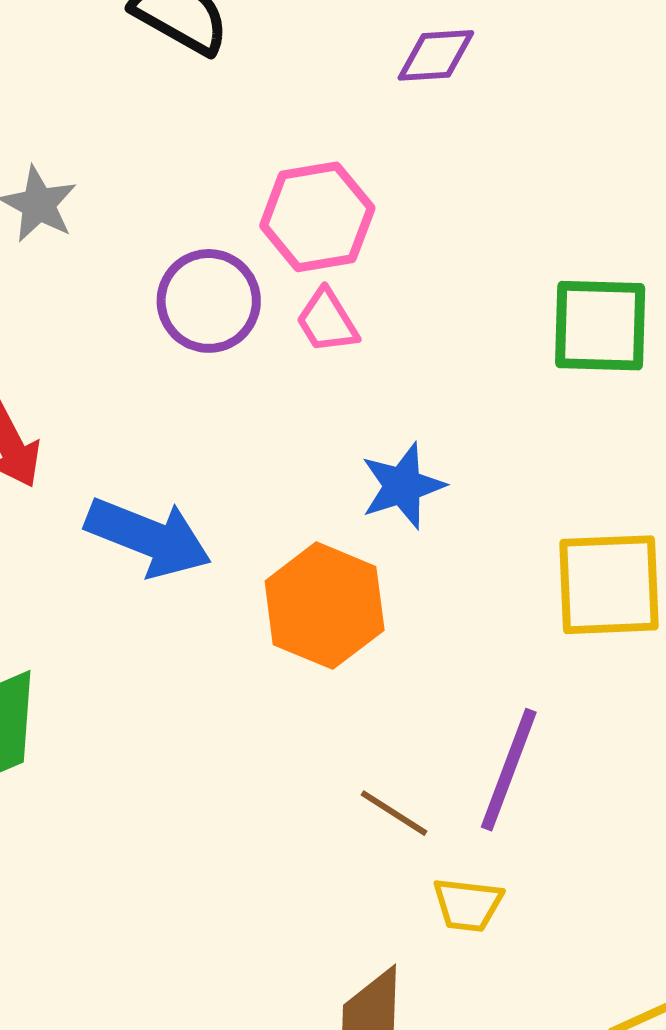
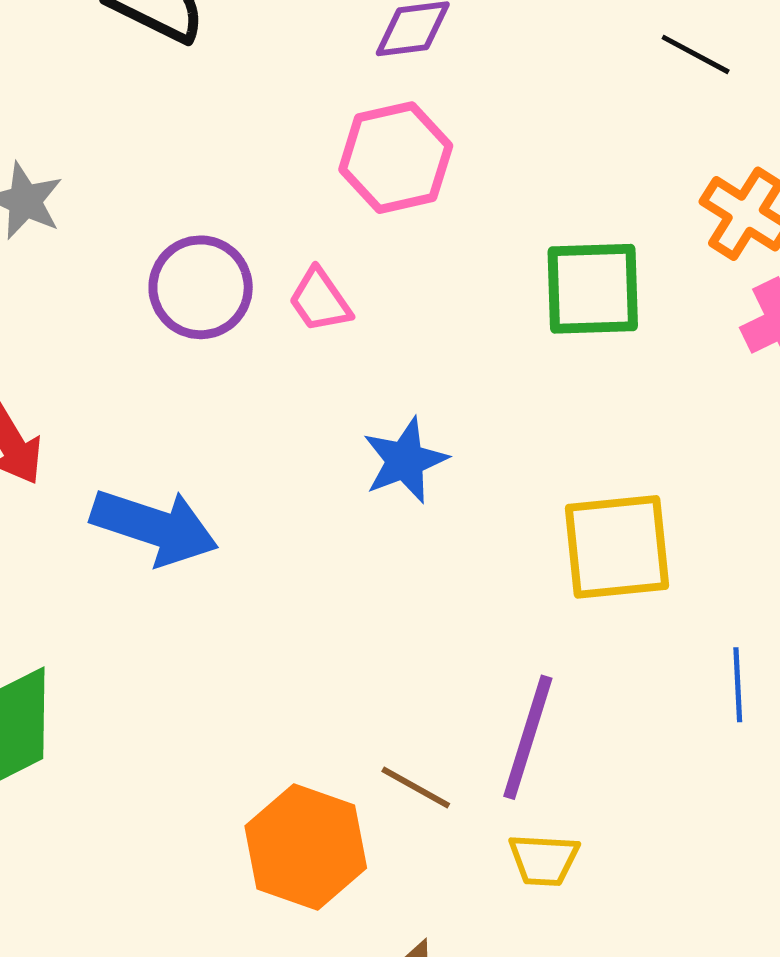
pink hexagon: (317, 217) -> (396, 158), moved
orange hexagon: (325, 606) -> (306, 847), moved
yellow trapezoid: (468, 905) -> (544, 860), moved

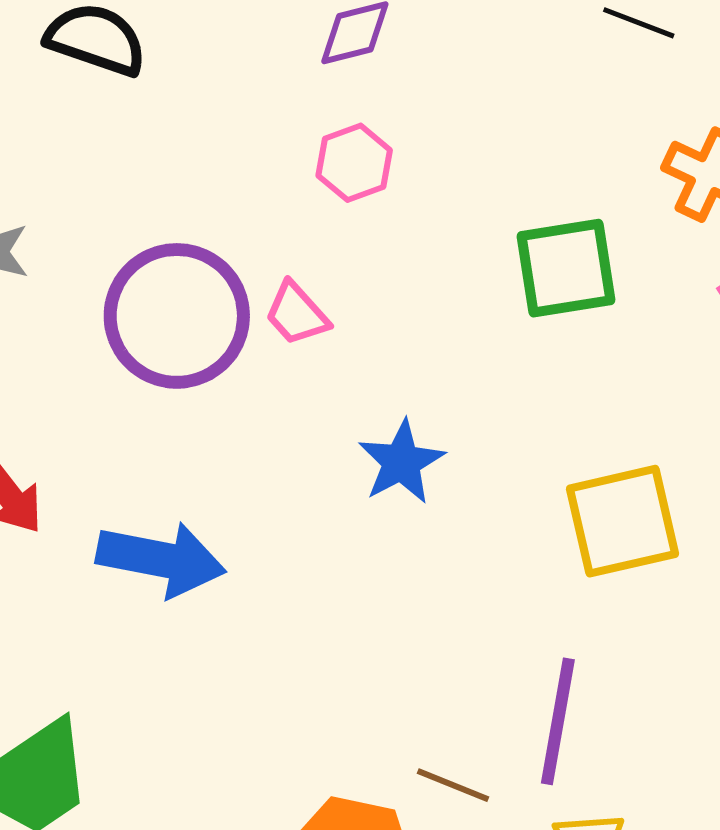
pink hexagon: (396, 158) -> (354, 163), size x0.7
purple circle: (201, 287) -> (177, 316), size x1.4

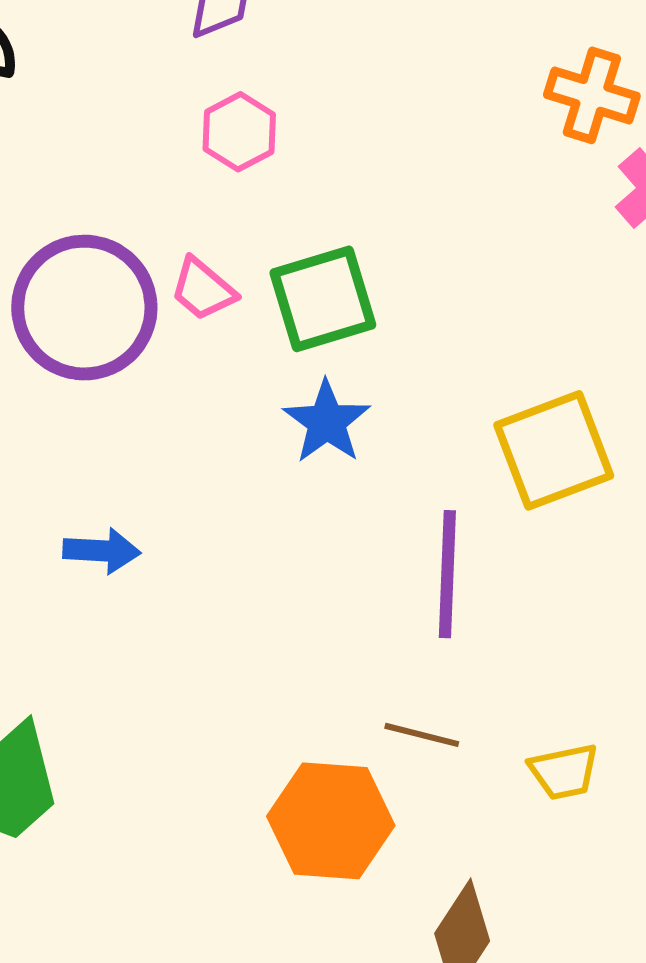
green square: (566, 268) -> (323, 299), moved
blue arrow: (161, 559) -> (102, 551), size x0.6
purple line: (558, 721) -> (447, 574), moved

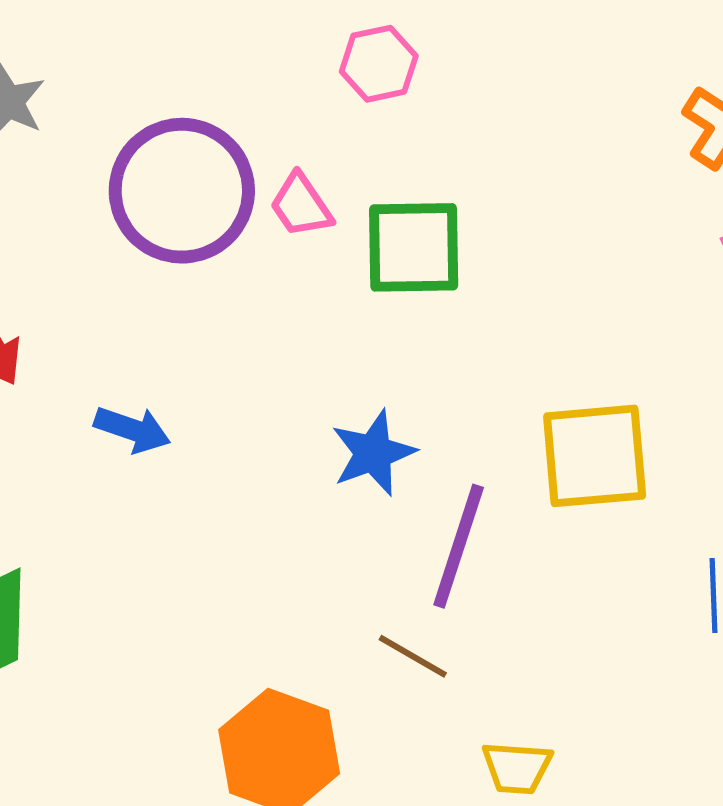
blue star: (327, 422) -> (373, 453), moved
brown line: (422, 735) -> (413, 656), moved

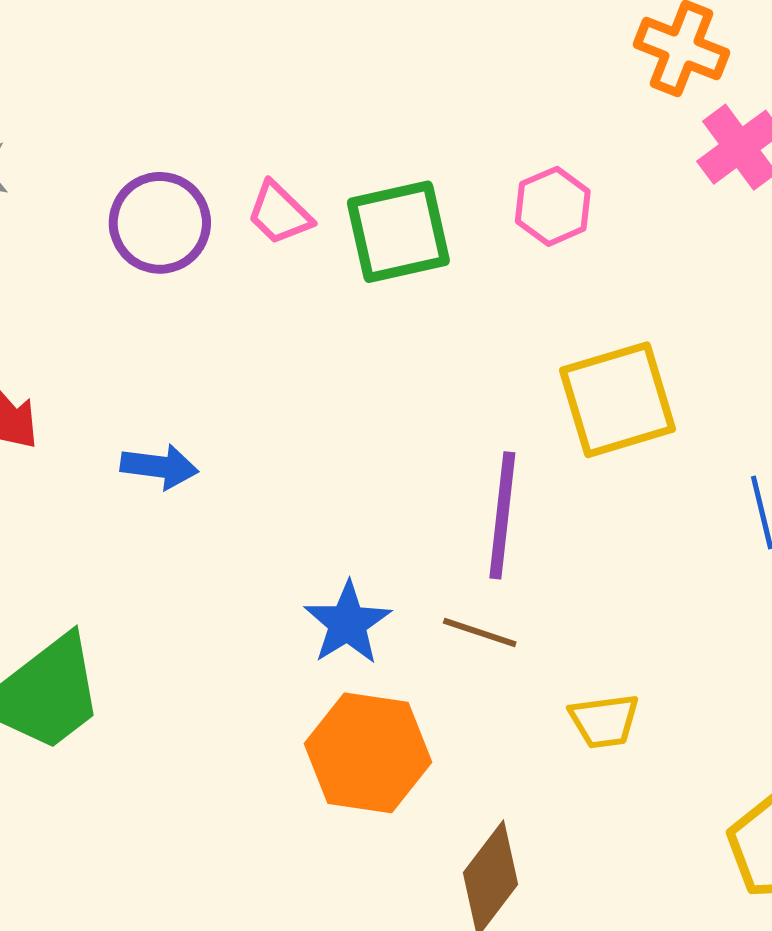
pink hexagon: (379, 64) -> (553, 206), moved
purple circle: (182, 191) -> (160, 223), size x0.7
blue star: (373, 453) -> (348, 623), moved

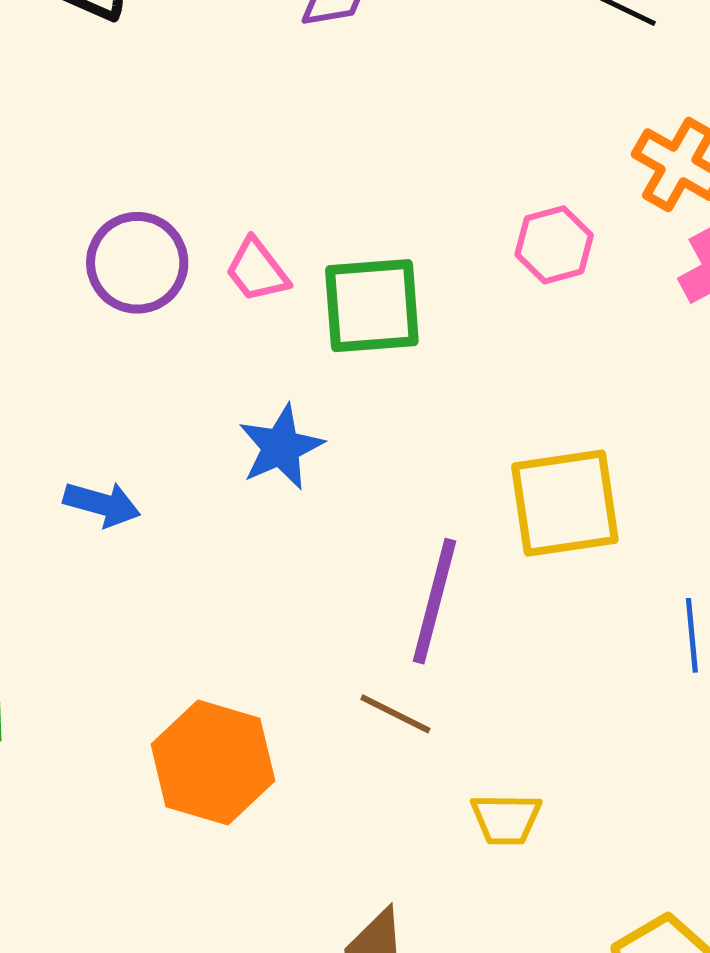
pink hexagon: (553, 206) -> (554, 245), moved
blue star: (348, 623) -> (281, 447), moved
orange hexagon: (368, 753) -> (213, 763), moved

